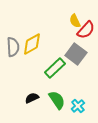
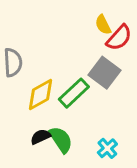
yellow diamond: (32, 44) -> (40, 94), moved
green semicircle: (57, 100) -> (61, 140), moved

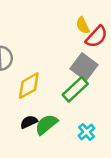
green rectangle: (74, 93) -> (75, 89), moved
green semicircle: (61, 140) -> (46, 124), turned -95

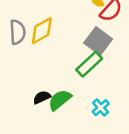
yellow diamond: (29, 86) -> (42, 31), moved

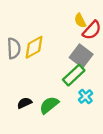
black semicircle: (42, 97) -> (24, 103), moved
cyan cross: (101, 108) -> (85, 96), moved

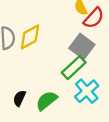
cyan cross: (85, 96) -> (87, 91), size x1.5
black semicircle: (24, 103) -> (19, 98), turned -40

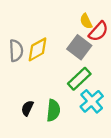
gray square: (82, 46) -> (79, 47), moved
green semicircle: (47, 101) -> (53, 110), turned 135

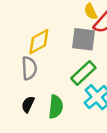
gray square: (79, 47) -> (83, 39), turned -30
gray semicircle: (16, 51) -> (29, 68), moved

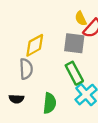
green rectangle: (83, 73) -> (74, 73), turned -75
black semicircle: (28, 104) -> (16, 99), moved, turned -112

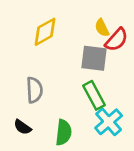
yellow diamond: (35, 45) -> (45, 32), moved
black semicircle: (16, 99) -> (23, 127), turned 32

